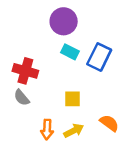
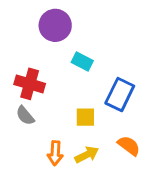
purple circle: (64, 21) -> (55, 25), moved
blue rectangle: (99, 57) -> (120, 94), moved

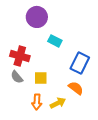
yellow square: (85, 117) -> (41, 78), moved
orange semicircle: (129, 146) -> (76, 88), moved

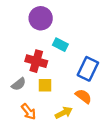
red cross: (20, 56) -> (36, 61), moved
gray semicircle: (17, 77) -> (19, 84), turned -88
orange arrow: (37, 102) -> (29, 112), moved, turned -42

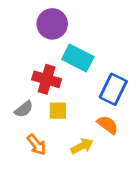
cyan rectangle: (60, 45) -> (78, 58), size x1.5

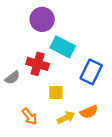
gray semicircle: (24, 109) -> (12, 78), moved
yellow square: (58, 111) -> (56, 92), moved
orange semicircle: (108, 125) -> (89, 112), moved, turned 120

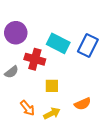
purple circle: (42, 19) -> (16, 33), moved
blue rectangle: (91, 72) -> (88, 45), moved
yellow arrow: (66, 118) -> (52, 113), moved

